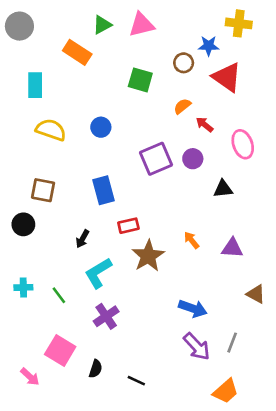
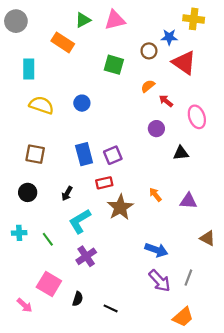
purple square: (156, 159) -> (113, 155), moved, size x0.7
black circle: (23, 224) -> (28, 192), moved

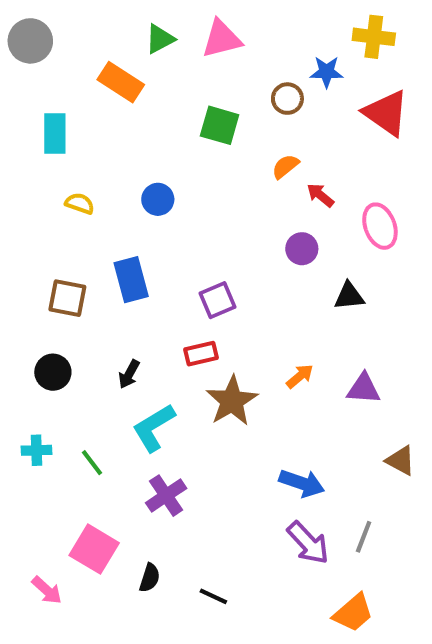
red triangle: (184, 63) -> (386, 113), moved
yellow semicircle: (41, 105) -> (80, 203), size x0.6
blue rectangle: (84, 154) -> (131, 280), moved
orange arrow: (155, 195) -> (300, 376), turned 88

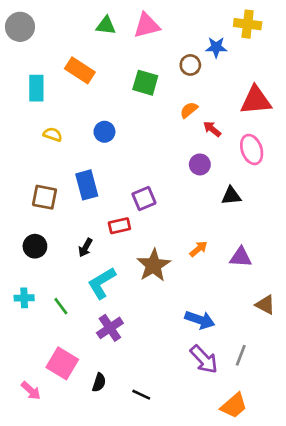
green triangle: (160, 39) -> (106, 25), turned 35
orange rectangle: (121, 82) -> (80, 70), moved
red triangle: (386, 113) -> (256, 100), moved, turned -40
red rectangle: (201, 354) -> (119, 226), moved

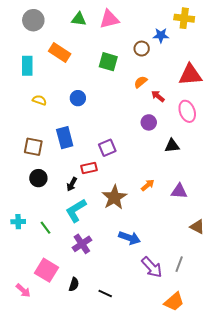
gray circle: (20, 27) -> (33, 20), moved
black circle: (35, 246) -> (38, 178), moved
black arrow: (85, 248) -> (72, 184), moved
blue arrow: (200, 320) -> (129, 238), moved

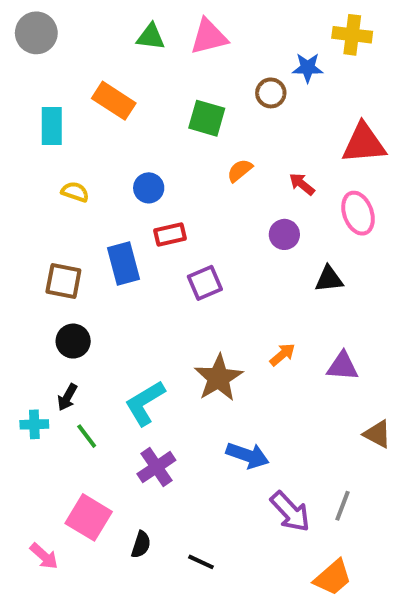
gray circle: (33, 20) -> (36, 33), moved
orange semicircle: (141, 82) -> (240, 170), moved
red rectangle: (89, 168) -> (170, 234), moved
black arrow: (72, 184) -> (67, 397), moved

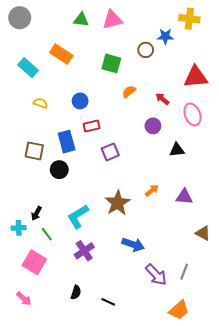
cyan rectangle: (52, 126) -> (28, 68), turned -48
black circle: (73, 341) -> (59, 170), moved
pink square: (89, 517) -> (34, 262), moved

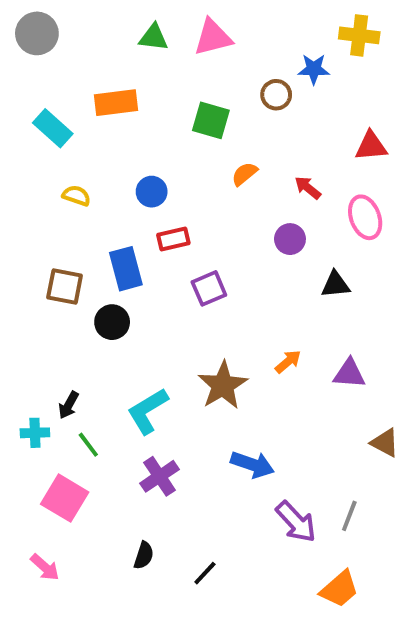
orange rectangle: (61, 54) -> (116, 103), turned -40
red triangle: (196, 77) -> (371, 146), size x0.7
black line: (108, 302) -> (205, 573), turned -72

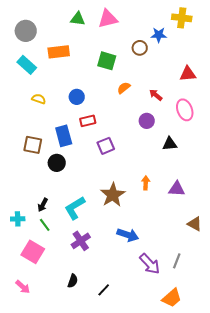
gray circle: (37, 33) -> (26, 31), moved
orange arrow: (288, 362) -> (146, 183), turned -48
black arrow: (69, 405) -> (43, 205), moved

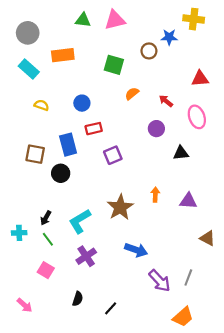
pink square: (33, 252) -> (46, 270), moved, size x0.7

